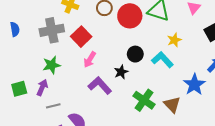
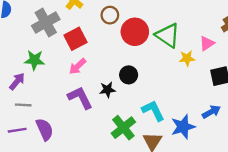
gray cross: (52, 30) -> (46, 23), turned -35
yellow star: (174, 40) -> (187, 58), moved
cyan L-shape: (162, 60) -> (153, 111), moved

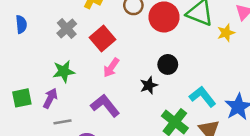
gray cross: (46, 23) -> (67, 29), size x0.7
purple L-shape: (80, 98) -> (105, 106), moved

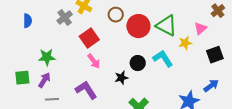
gray cross: (67, 29) -> (65, 17), moved
pink arrow: (111, 68) -> (94, 61), turned -77
green star: (64, 71) -> (47, 57), moved
cyan L-shape: (203, 97) -> (163, 59), moved

